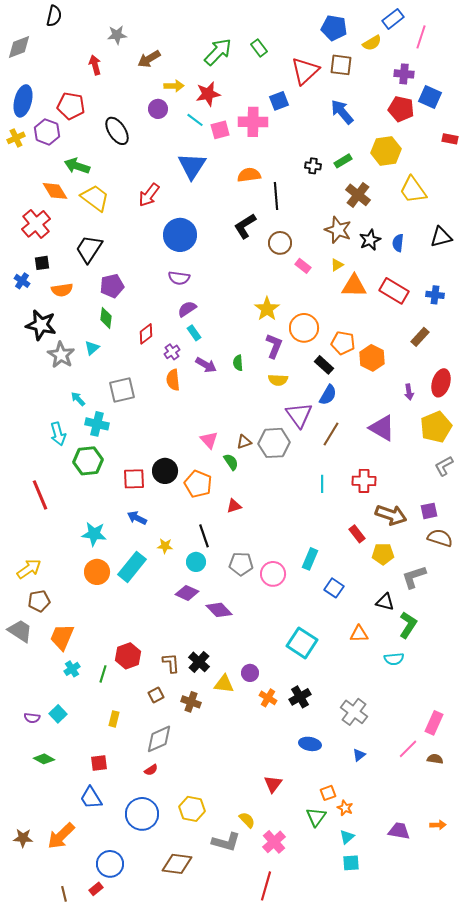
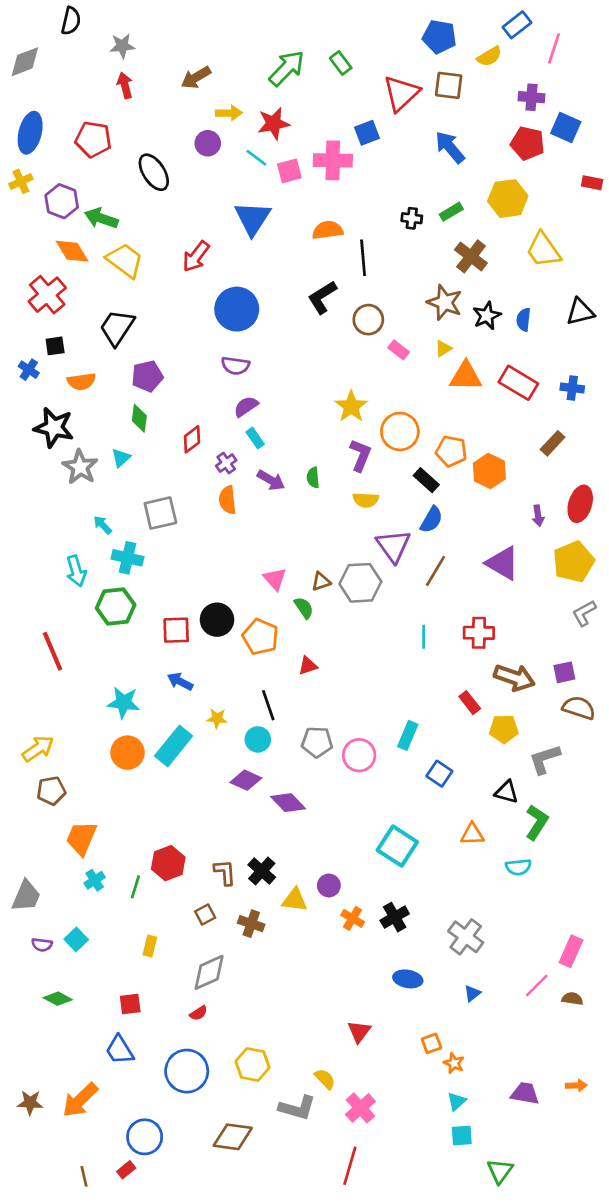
gray star: (117, 35) -> (122, 46), moved
purple hexagon: (47, 132) -> (62, 201), moved
gray trapezoid: (20, 631) -> (26, 896), moved, turned 80
green triangle: (316, 817) -> (500, 1171), moved

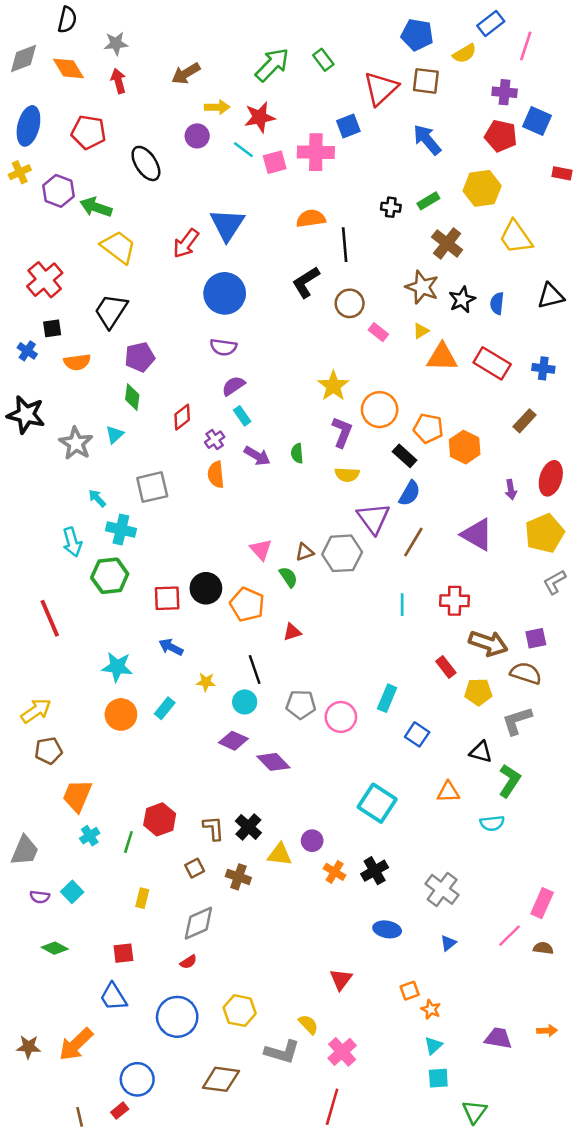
blue triangle: (253, 218) -> (227, 225), moved
orange diamond: (72, 251) -> (68, 68), moved
black star: (54, 428) -> (26, 415), moved
brown semicircle: (579, 708) -> (526, 673), moved
cyan rectangle: (174, 746) -> (165, 708), size x0.6

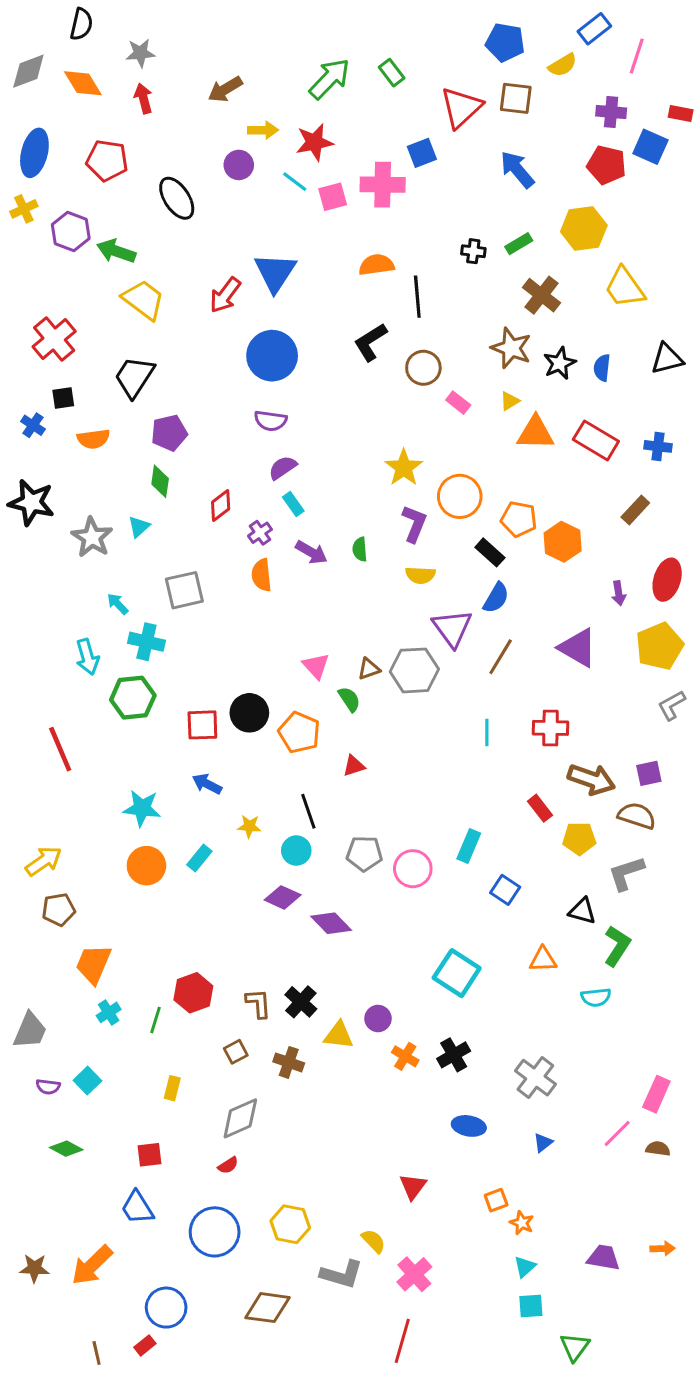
red rectangle: (562, 173) -> (681, 114), moved

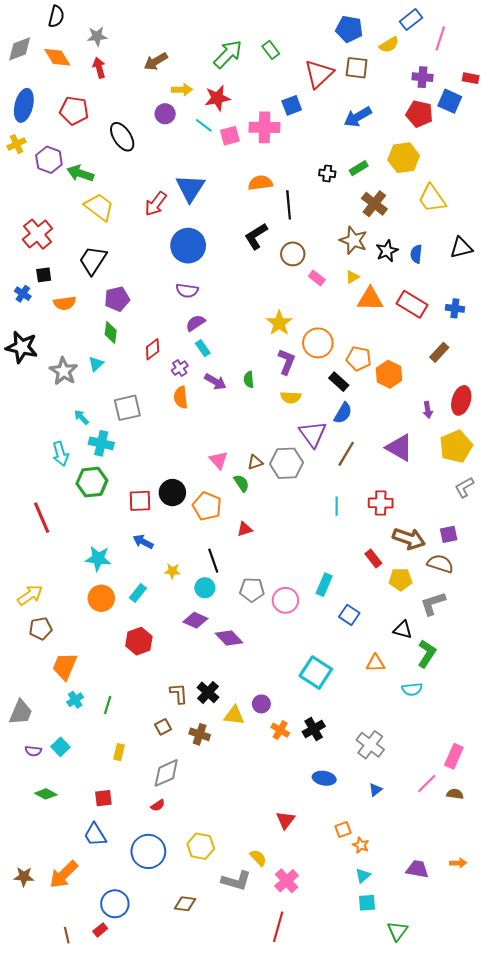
blue arrow: (517, 169) -> (358, 117), turned -80
red hexagon: (193, 993) -> (139, 641), moved
brown diamond: (268, 1308) -> (185, 904), size x0.7

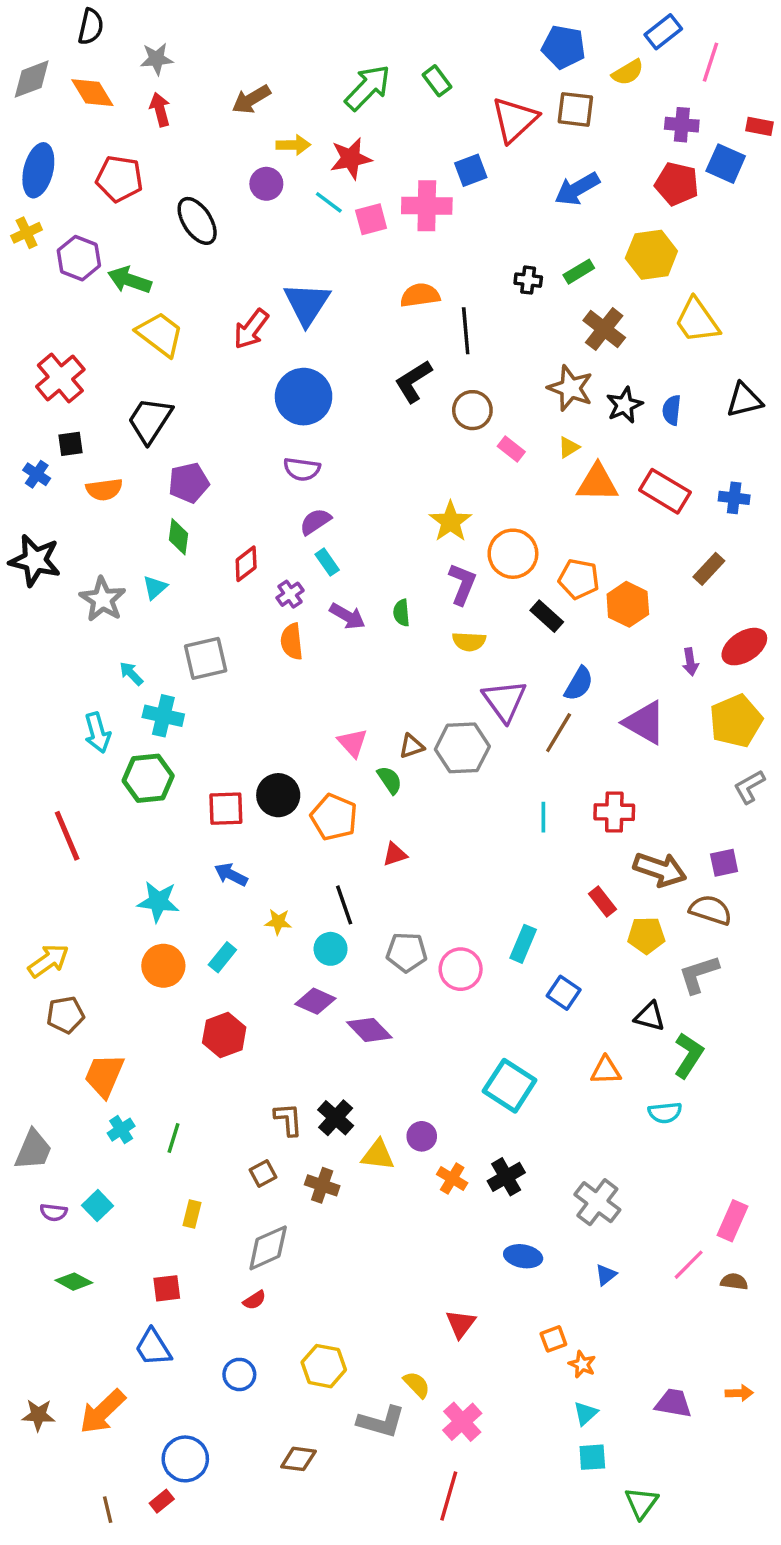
red ellipse: (461, 400) -> (744, 647), turned 40
blue semicircle: (343, 413) -> (579, 684), moved
blue circle: (148, 851) -> (239, 1374), size x0.6

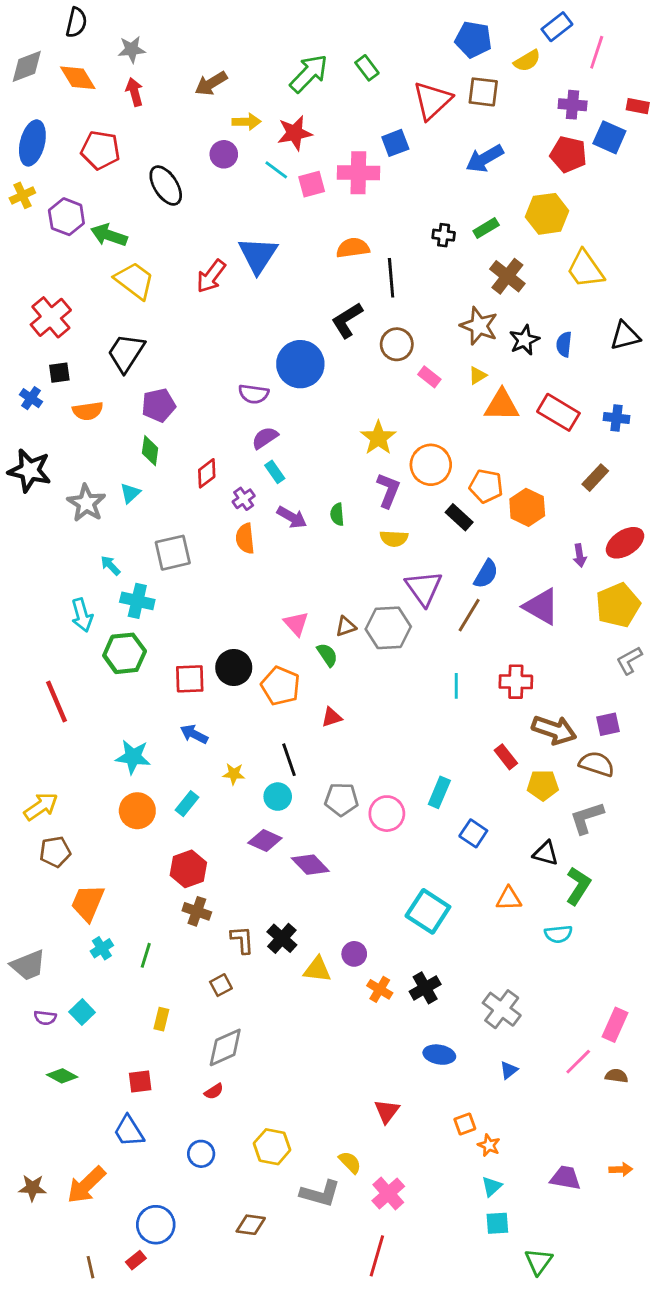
blue circle: (304, 397) -> (300, 364), moved
gray trapezoid: (33, 1150) -> (28, 965), turned 45
brown cross: (322, 1185) -> (197, 911), moved

